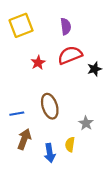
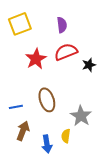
red star: (38, 63) -> (36, 59), size x1.5
gray star: (86, 123) -> (81, 116), size x1.5

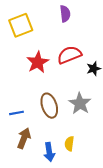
purple semicircle: (62, 25) -> (65, 14), moved
gray star: (81, 116) -> (80, 103), moved

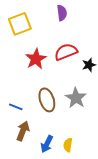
blue line: (17, 113) -> (16, 107), turned 32
yellow semicircle: (69, 144) -> (68, 145), moved
blue arrow: (49, 152) -> (47, 144), turned 36

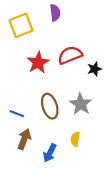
purple semicircle: (62, 13) -> (55, 13), moved
yellow semicircle: (68, 145) -> (75, 139), moved

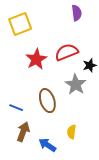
purple semicircle: (55, 13) -> (77, 13), moved
gray star: (81, 104) -> (76, 84), moved
blue arrow: (50, 153) -> (47, 145), turned 96

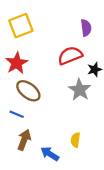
purple semicircle: (77, 13) -> (86, 28), moved
red star: (36, 59) -> (17, 63), moved
brown ellipse: (47, 101) -> (28, 91), moved, turned -35

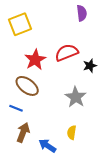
purple semicircle: (86, 28) -> (82, 13), moved
red star: (17, 63) -> (35, 60), moved
gray star: (80, 90) -> (76, 97), moved

